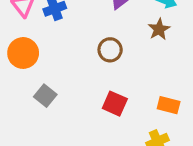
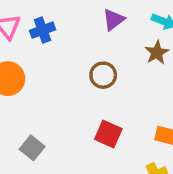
gray square: (45, 96) -> (32, 148), moved

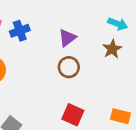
purple triangle: (114, 20) -> (67, 38), moved

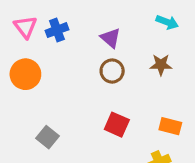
purple triangle: (67, 38) -> (110, 38), turned -42
brown star: (112, 49) -> (161, 65), moved, turned 30

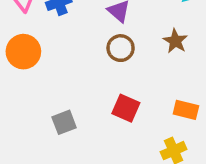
brown star: (161, 65) -> (175, 41), turned 30
gray square: (47, 137) -> (64, 122), moved, turned 30

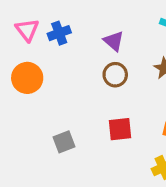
red square: (126, 108) -> (120, 129), turned -30

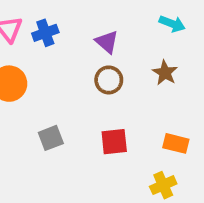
gray square: (64, 142) -> (51, 138), moved

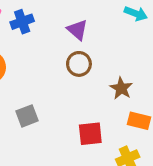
brown star: (165, 73) -> (121, 88), moved
red square: (114, 142) -> (90, 134), moved

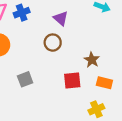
brown circle: (79, 64) -> (53, 43), moved
red square: (90, 134) -> (72, 80), moved

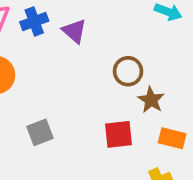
purple triangle: (61, 18) -> (74, 31), moved
brown circle: (53, 43) -> (128, 71), moved

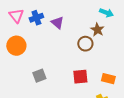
brown star: (151, 100) -> (97, 30), moved

